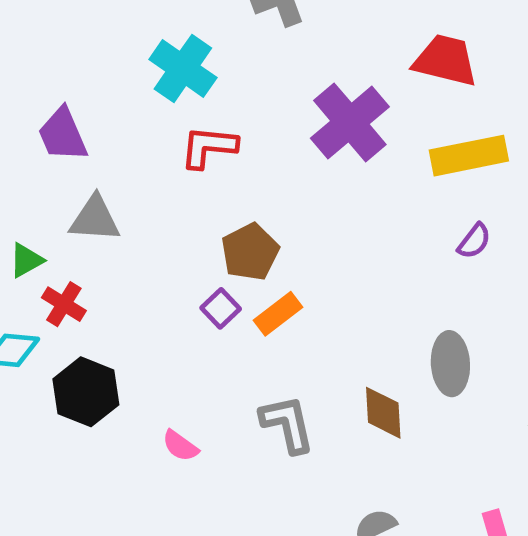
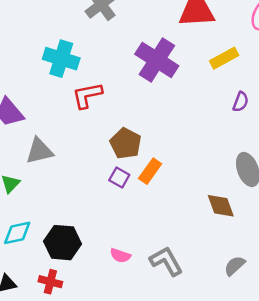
yellow rectangle: (469, 156) -> (224, 58), size x0.7
red cross: (64, 304) -> (50, 282), moved
gray L-shape: (287, 424) -> (166, 261), moved

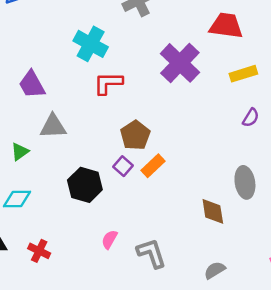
black hexagon: (62, 243) -> (85, 185), moved
pink semicircle: (120, 256) -> (109, 239), turned 90

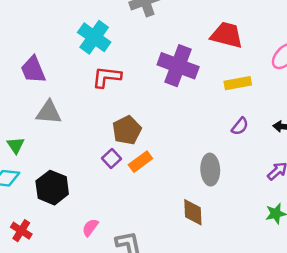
purple cross: (180, 63) -> (178, 66), turned -30
green triangle: (20, 152) -> (16, 145), moved, turned -36
gray ellipse: (245, 182) -> (210, 170), moved
black hexagon: (85, 185) -> (52, 188), moved

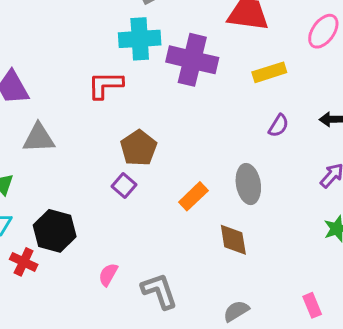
cyan cross: (94, 37) -> (140, 39), moved, turned -32
orange rectangle: (140, 162) -> (193, 196), moved
red cross: (21, 231) -> (24, 262), moved

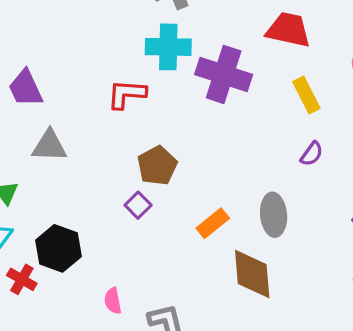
yellow rectangle: (269, 72) -> (306, 95), turned 76
brown diamond: (233, 240) -> (252, 274), size x1.4
pink semicircle: (108, 275) -> (113, 301), turned -45

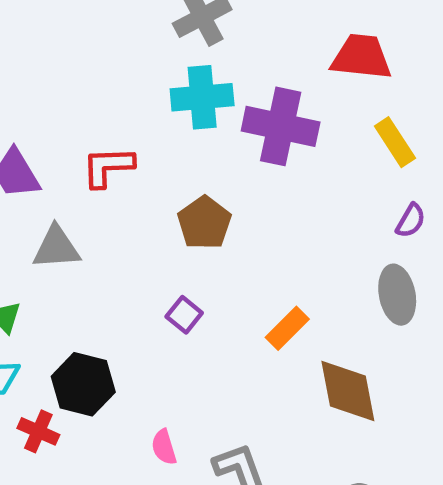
red L-shape: (127, 94) -> (108, 167), moved
brown pentagon: (157, 166) -> (204, 223), moved
gray ellipse: (274, 215) -> (397, 295), moved

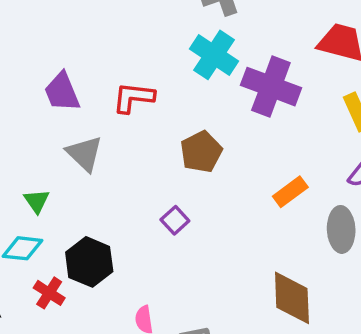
cyan cross: (202, 97) -> (214, 55), turned 30
gray triangle: (56, 248) -> (84, 154), turned 39
orange rectangle: (287, 328) -> (290, 192), moved

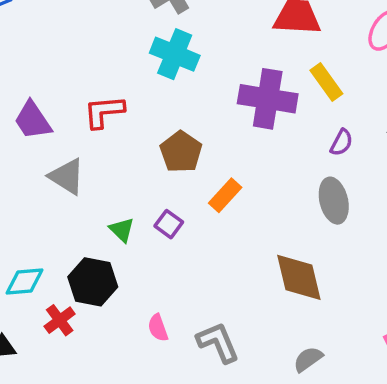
purple cross: (271, 87) -> (268, 99), moved
orange rectangle: (290, 192) -> (225, 195), moved
green triangle: (37, 201) -> (122, 230), moved
red cross: (49, 293) -> (60, 320), turned 32

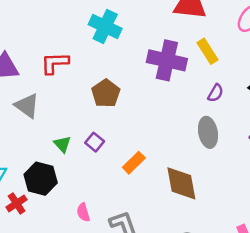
orange rectangle: (225, 195) -> (134, 163), moved

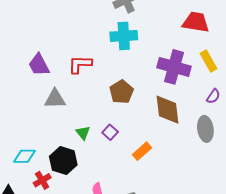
cyan cross: (105, 26) -> (124, 36), turned -32
gray triangle: (27, 106) -> (55, 99), turned -40
brown diamond: (181, 183) -> (167, 110), moved

